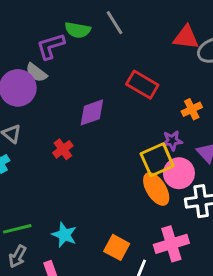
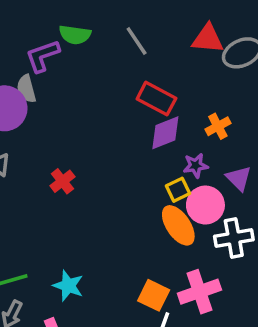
gray line: (115, 23) -> (137, 41), moved
gray semicircle: (36, 73) -> (26, 89), turned 40
purple diamond: (92, 112) -> (165, 133), moved
yellow square: (157, 160) -> (178, 190), size x0.6
orange square: (117, 247) -> (154, 295), moved

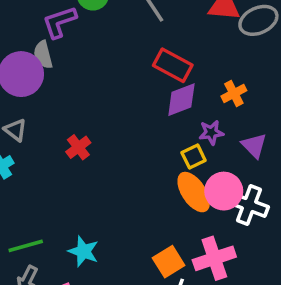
pink circle: (205, 205) -> (224, 191), moved
white cross: (234, 238) -> (249, 205), turned 30
orange square: (154, 295) -> (169, 262), turned 32

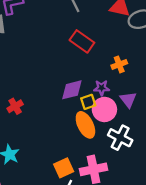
purple diamond: (181, 100) -> (72, 90), moved
red cross: (78, 147) -> (15, 106), moved
pink circle: (224, 191) -> (104, 109), moved

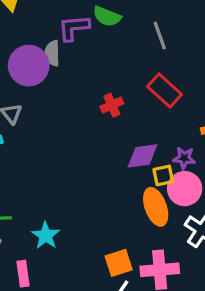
red cross: (15, 106) -> (112, 105), moved

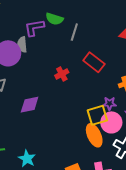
gray line: (160, 36) -> (74, 32), moved, turned 42
purple diamond: (143, 156) -> (30, 105), moved
yellow square: (163, 175) -> (97, 115), size x1.5

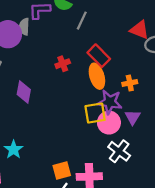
purple star: (110, 103) -> (110, 102), size x1.6
purple diamond: (30, 105) -> (24, 92), turned -75
orange ellipse: (94, 135) -> (97, 76), moved

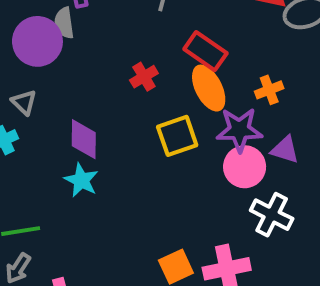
yellow square: (95, 113) -> (177, 136), moved
purple triangle: (133, 117) -> (285, 150), turned -35
cyan star: (14, 150) -> (81, 180), moved

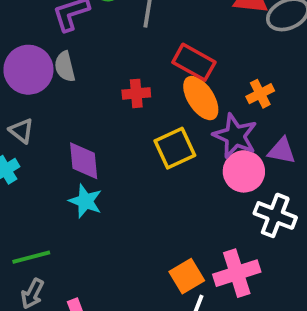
gray semicircle: (64, 23) -> (65, 67), moved
red cross: (144, 77) -> (136, 93), turned 32
purple star: (239, 130) -> (235, 136), turned 30

